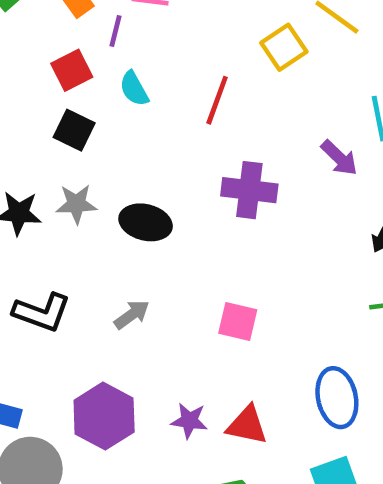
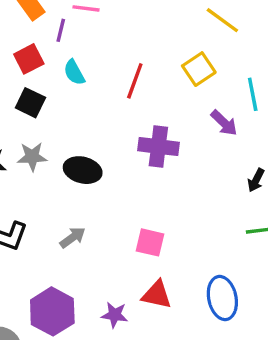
yellow square: (284, 47) -> (199, 69), moved
red triangle: (247, 425) -> (157, 295), moved

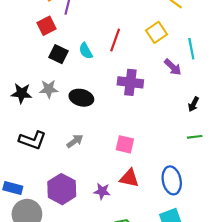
cyan semicircle: (74, 72) -> (86, 51), moved
black square: (30, 103) -> (59, 54), moved

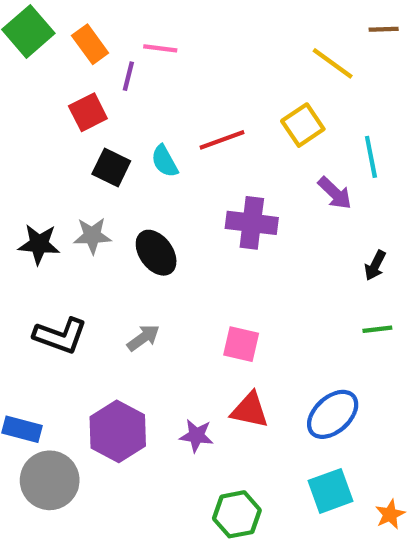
red line: (115, 40) -> (222, 140), turned 50
black ellipse: (81, 98) -> (156, 253), turned 40
blue ellipse: (172, 180) -> (333, 414), turned 60

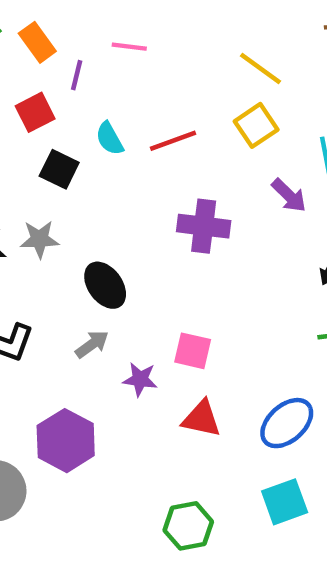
pink line: (160, 48) -> (129, 47), moved
yellow line: (333, 63) -> (260, 69), moved
cyan semicircle: (165, 161) -> (109, 139), moved
black ellipse: (156, 253) -> (105, 285), moved
purple star: (196, 436) -> (140, 379), moved

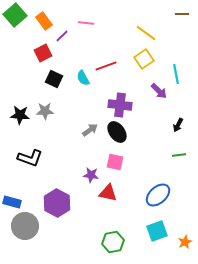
purple line: (77, 75) -> (62, 36), turned 32
cyan semicircle: (109, 139) -> (83, 78), moved
black ellipse: (105, 285) -> (117, 132), moved
gray arrow: (92, 344) -> (90, 130), moved
red triangle: (201, 419) -> (108, 193), moved

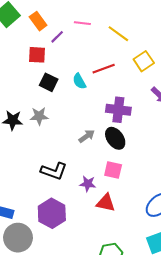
yellow line: (146, 33) -> (118, 34), moved
red square: (43, 53) -> (37, 55), turned 30
black L-shape: (30, 158) -> (54, 171), moved

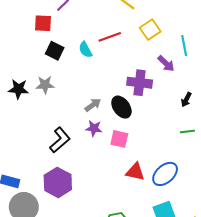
purple cross: (118, 110) -> (140, 83), moved
black L-shape: (54, 171) -> (60, 140), turned -60
purple star: (88, 184) -> (94, 128), moved
red triangle: (106, 203) -> (135, 172), moved

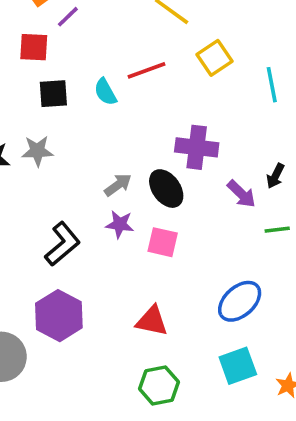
black square: (55, 51) -> (53, 94), turned -30
purple arrow: (166, 64) -> (241, 194), moved
red triangle: (135, 172) -> (152, 321), moved

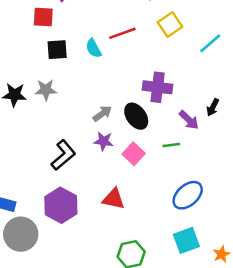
cyan line: (272, 85) -> (210, 43), turned 60
green line: (277, 230) -> (171, 145), moved
pink square: (163, 242) -> (134, 154), turned 30
red triangle: (152, 321) -> (114, 199), moved

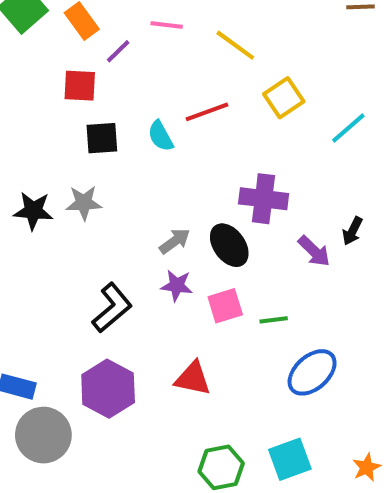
green line: (171, 145) -> (274, 320), moved
pink square: (134, 154) -> (225, 306), turned 30
cyan square: (186, 240) -> (290, 459), moved

